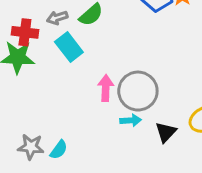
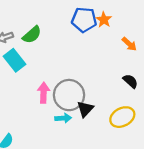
black triangle: (166, 132) -> (85, 109), moved

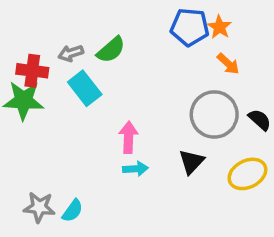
orange arrow: (129, 44) -> (228, 64), moved
gray circle: (69, 95) -> (214, 114), moved
cyan arrow: (63, 118) -> (135, 169), moved

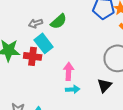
red cross: (32, 71) -> (33, 56), moved

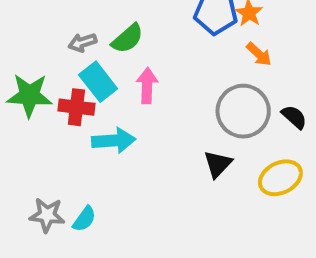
pink arrow: (69, 71) -> (147, 86), moved
cyan arrow: (73, 89) -> (114, 141), moved, size x1.5

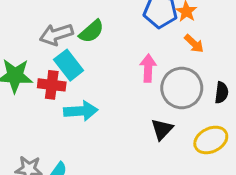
gray arrow: (82, 42) -> (56, 34), size x1.5
pink arrow: (147, 86) -> (148, 68), moved
black semicircle: (294, 117) -> (222, 93), turned 55

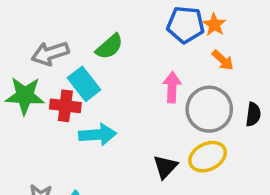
gray arrow: (56, 34) -> (50, 53), moved
black triangle: (162, 129) -> (165, 167), moved
yellow ellipse: (211, 140) -> (208, 157), moved

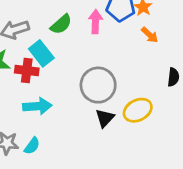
pink arrow: (172, 87) -> (95, 22), moved
gray circle: (209, 109) -> (98, 85), moved
cyan arrow: (98, 135) -> (37, 106), moved

